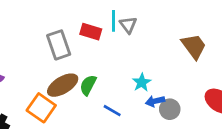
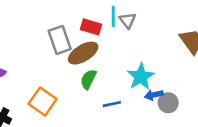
cyan star: (142, 82) -> (141, 77), size x1.5
brown ellipse: (63, 85) -> (83, 53), moved
blue line: (112, 111) -> (112, 104), turned -42

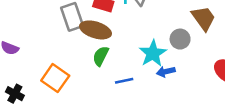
brown ellipse: (83, 53) -> (96, 30), turned 48
gray circle: (168, 103) -> (180, 39), moved

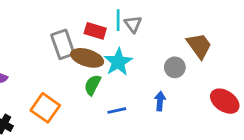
cyan star: (153, 53) -> (118, 62), moved
blue arrow: (166, 72) -> (160, 101), turned 108

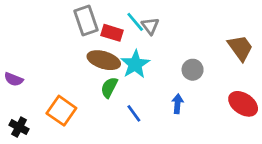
cyan line: (118, 20) -> (135, 22), turned -40
gray rectangle: (63, 44) -> (86, 20), moved
brown trapezoid: (199, 46) -> (240, 48), moved
blue line: (117, 111) -> (134, 113), turned 66

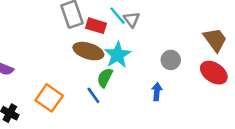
green semicircle: (109, 87) -> (105, 78), moved
red ellipse: (243, 104) -> (214, 73), moved
blue line: (134, 113) -> (93, 95), moved

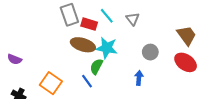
gray triangle: (131, 19) -> (133, 19), moved
cyan star: (118, 55) -> (107, 48), turned -30

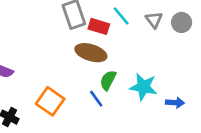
cyan star: (107, 48) -> (143, 87), moved
gray circle: (150, 52) -> (182, 22), moved
blue arrow: (139, 78) -> (175, 103), moved, turned 88

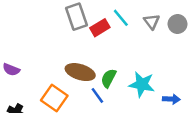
red rectangle: (99, 26) -> (100, 28), turned -48
brown ellipse: (91, 53) -> (80, 72), moved

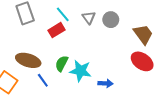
red rectangle: (100, 28) -> (56, 30), moved
green semicircle: (109, 78) -> (62, 64), moved

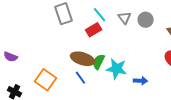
brown ellipse: (28, 60) -> (83, 59), moved

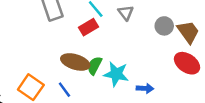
gray circle: (146, 20) -> (164, 26), moved
blue line: (81, 78) -> (64, 90), moved

